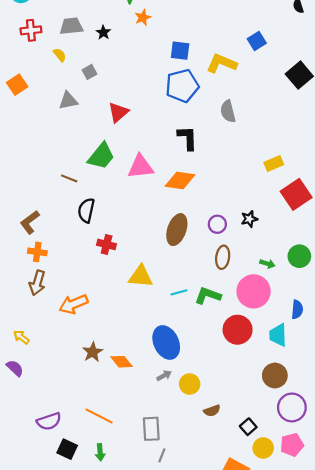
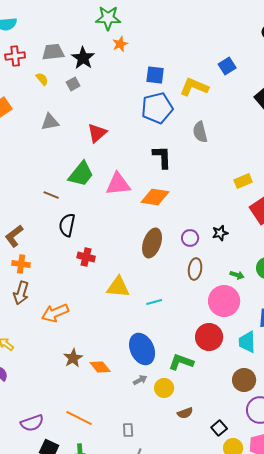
black star: (103, 32) -> (83, 58), size x1.6
gray square: (89, 72) -> (73, 84), moved
green L-shape: (208, 296) -> (181, 362), moved
gray rectangle: (151, 429) -> (128, 430), size x0.6

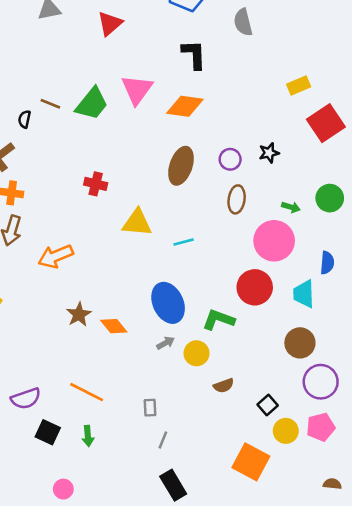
green trapezoid: (81, 174) -> (92, 104), moved
pink triangle: (118, 184) -> (137, 89), turned -48
black semicircle: (67, 225) -> (25, 119), moved, size x0.6

